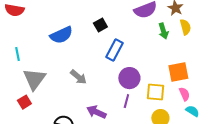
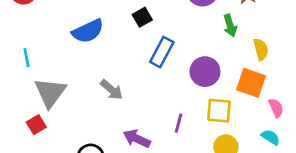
yellow semicircle: (185, 27) -> (261, 49), moved
orange square: (178, 72) -> (251, 83), turned 30
purple circle: (129, 78) -> (205, 72), moved
pink semicircle: (184, 94) -> (276, 108), moved

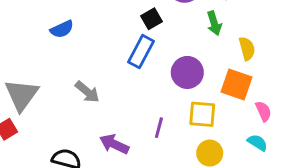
black square: (142, 17) -> (151, 19), moved
blue semicircle: (88, 31) -> (62, 29), size x0.7

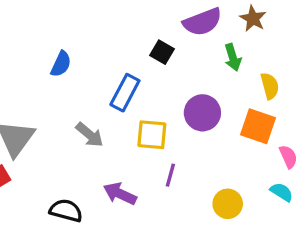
black square: (151, 19) -> (162, 52), turned -30
blue semicircle: (62, 29) -> (61, 64), turned -40
blue rectangle: (141, 52) -> (125, 93), moved
yellow square: (202, 114) -> (152, 135), moved

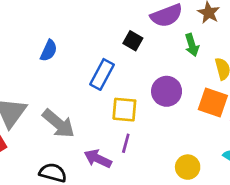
gray arrow: (90, 135) -> (58, 124), moved, size x1.4
purple line: (170, 175) -> (126, 143), moved

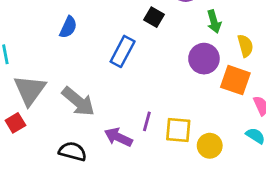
purple circle: (167, 91) -> (204, 59), moved
yellow square: (124, 110) -> (178, 130), moved

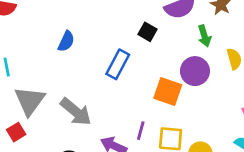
orange square: (235, 80) -> (168, 91), moved

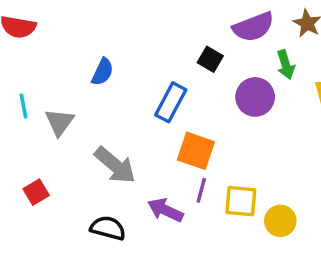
purple circle: (195, 71) -> (255, 97), moved
orange square: (168, 91) -> (196, 151), moved
gray triangle: (30, 101) -> (59, 122), moved, size x0.7

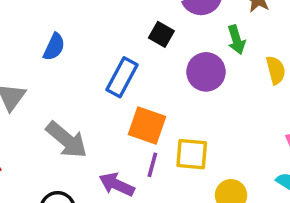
yellow square: (241, 201) -> (192, 154), moved

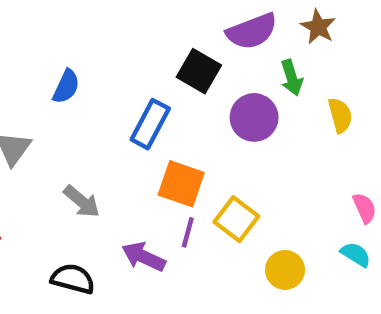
black square: (161, 34) -> (199, 71), size x1.4
gray arrow: (67, 140) -> (82, 201), size x0.7
yellow square: (192, 154) -> (236, 219), turned 32

